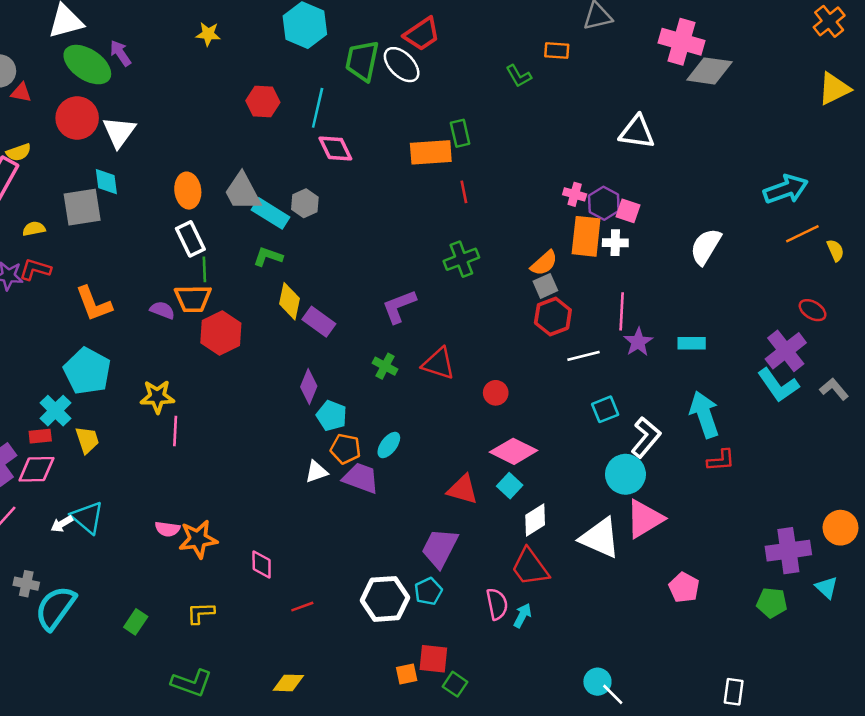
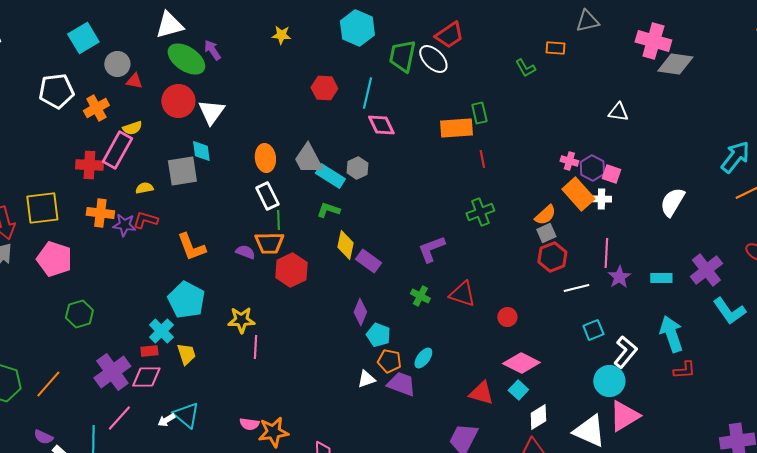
white triangle: (637, 132) -> (618, 112), size x0.7
cyan arrow: (786, 189) -> (735, 157), turned -32
orange rectangle: (586, 236) -> (578, 194), turned -48
purple cross: (786, 351) -> (706, 270), moved

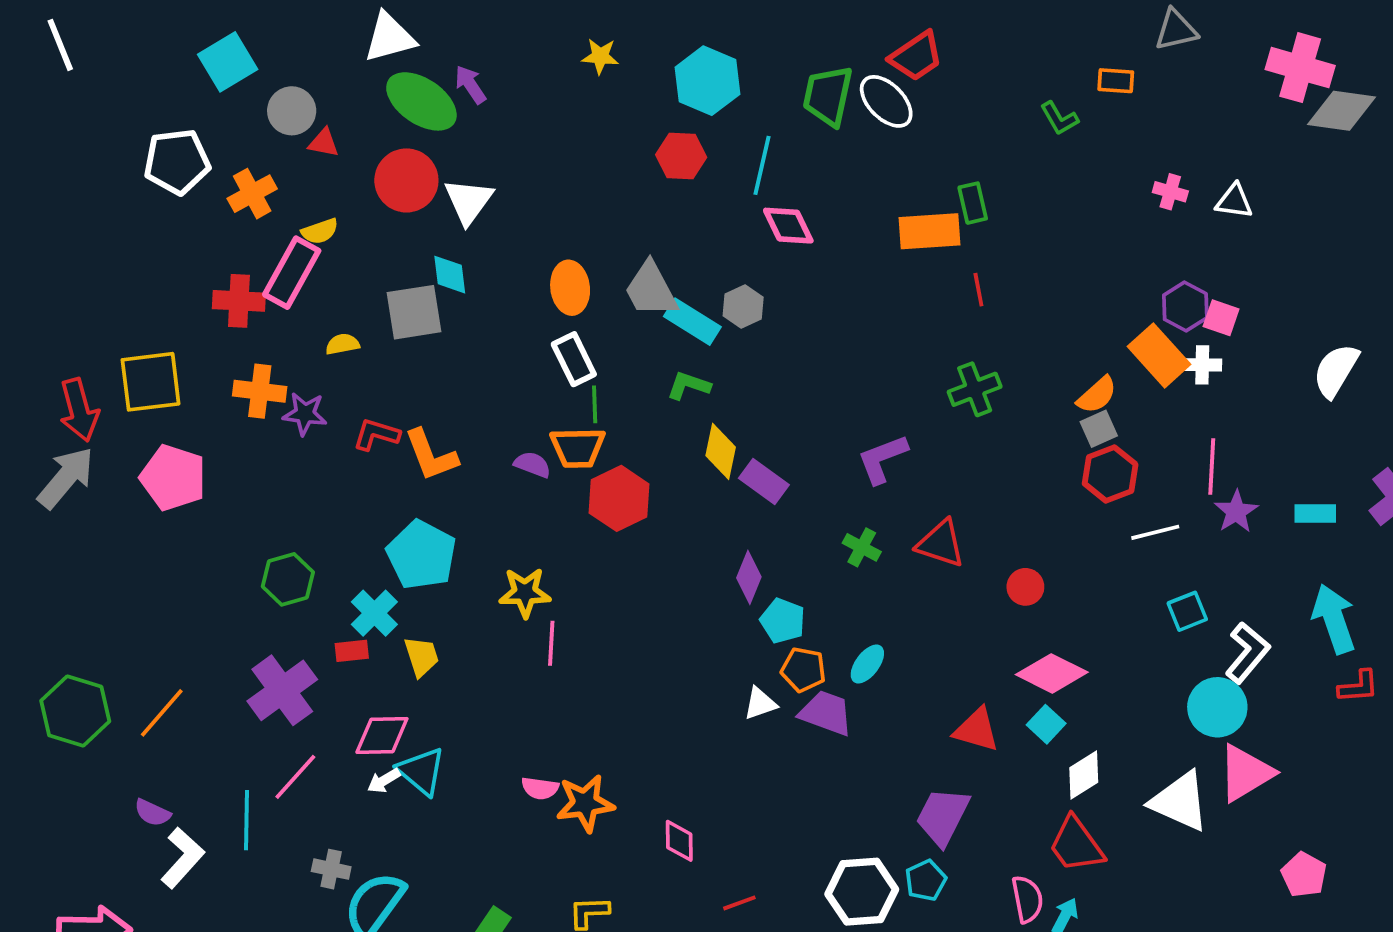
cyan hexagon: (357, 28) -> (707, 81), moved
pink cross: (569, 161) -> (1170, 192), moved
red L-shape: (145, 220) -> (376, 434), moved
green hexagon: (79, 314) -> (288, 579), moved
pink diamond: (146, 377) -> (382, 735), moved

